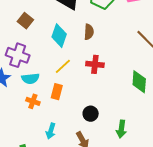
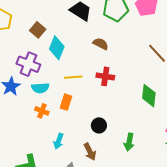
brown semicircle: (89, 32) -> (101, 44), turned -70
cyan diamond: (59, 36) -> (57, 48), moved
yellow line: (63, 66) -> (73, 77), turned 36

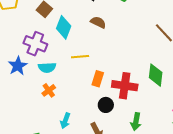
brown semicircle: (101, 44) -> (98, 22), moved
red cross: (105, 76) -> (125, 86), moved, size x1.4
orange rectangle: (66, 102) -> (98, 79), moved
orange cross: (42, 111) -> (49, 90), turned 32

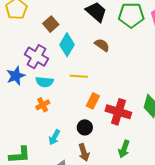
black circle: (106, 105) -> (85, 127), moved

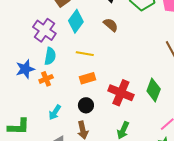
blue star: (16, 76) -> (25, 69), moved
cyan semicircle: (45, 82) -> (50, 56), turned -90
orange rectangle: (93, 101) -> (88, 78), moved, turned 42

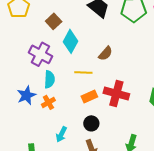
brown semicircle: (111, 25) -> (105, 53), moved, turned 98
red cross: (121, 93) -> (116, 93), moved

